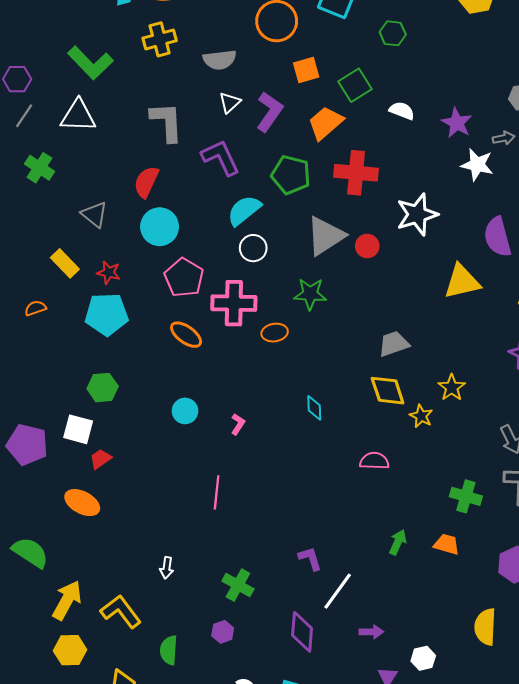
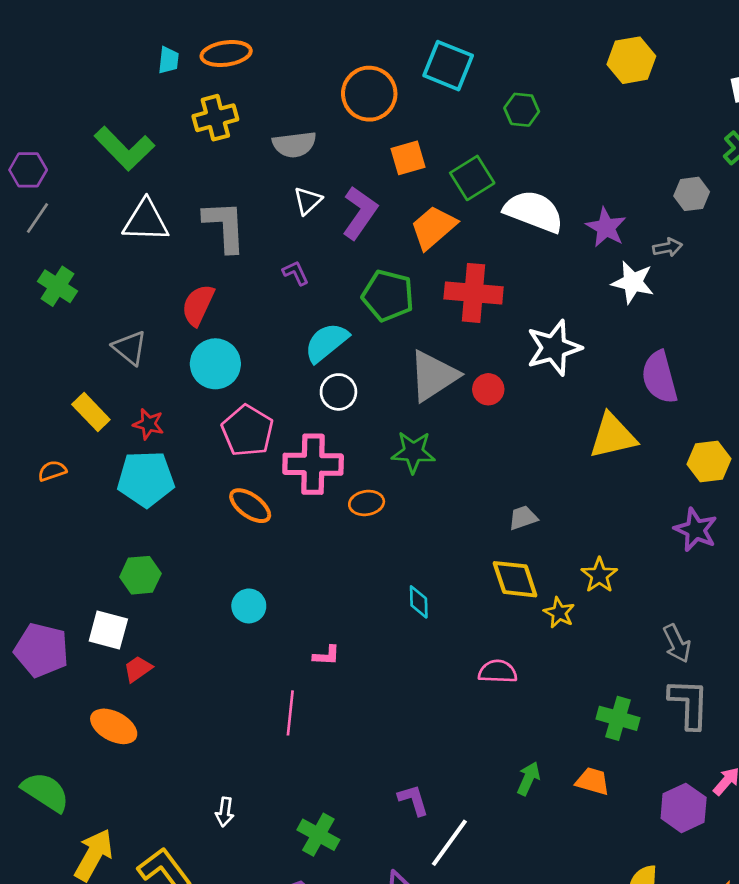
white semicircle: (402, 111) -> (534, 211), size x1.8
white triangle: (78, 116) -> (146, 221), moved
purple L-shape: (221, 157) -> (296, 273), size x0.5
gray trapezoid: (394, 344) -> (523, 518), size x0.7
pink L-shape: (238, 424) -> (326, 655), moved, turned 60

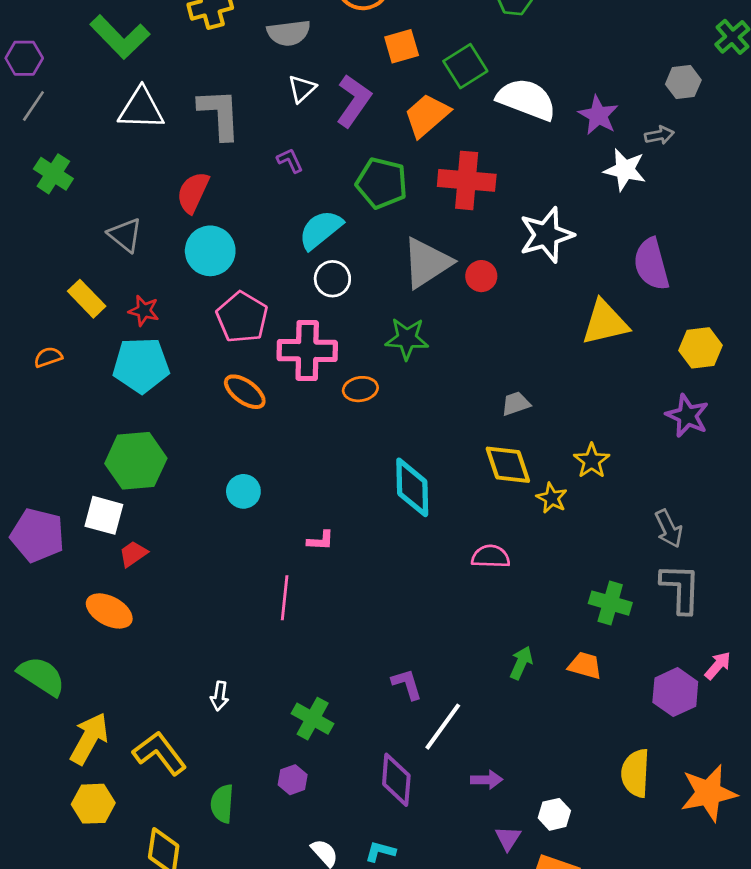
green hexagon: (140, 575) -> (136, 461), size x1.5
cyan diamond: (419, 602) -> (412, 487), size x1.8

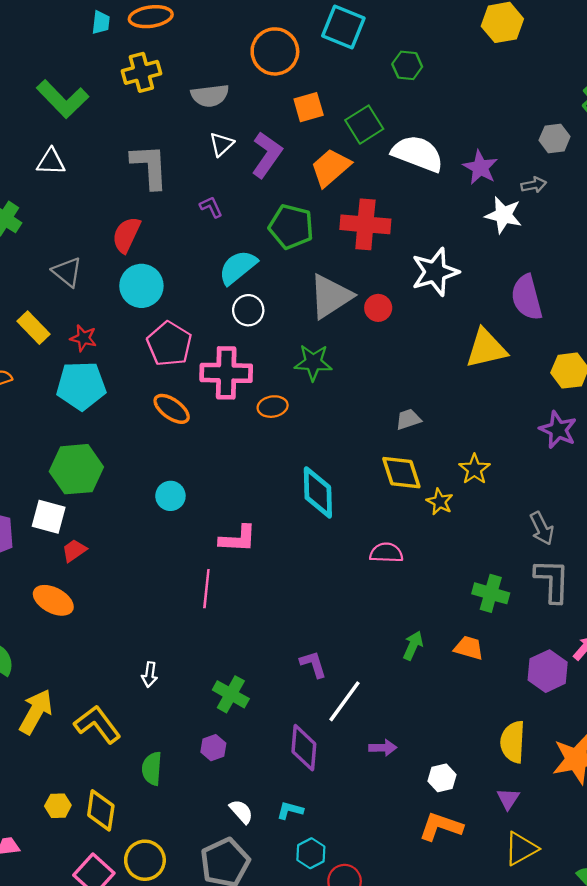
white triangle: (141, 109) -> (51, 162), moved, size x0.7
pink L-shape: (321, 541) -> (238, 539), size x1.6
yellow hexagon: (93, 804) -> (58, 806), moved, size x0.7
purple triangle: (508, 838) -> (508, 799), moved

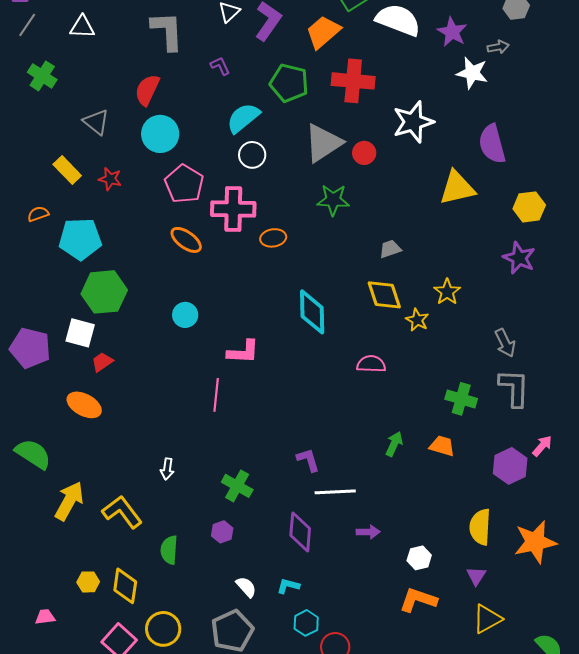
green star: (313, 362) -> (333, 200), moved
cyan pentagon: (81, 386) -> (80, 239), moved
white line: (345, 701) -> (335, 492), turned 51

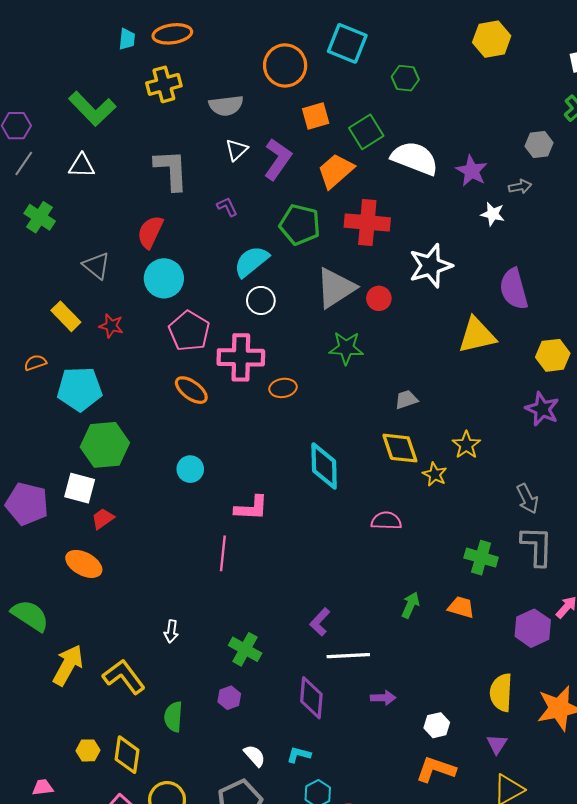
white star: (472, 73) -> (493, 214), size x0.7
purple L-shape: (308, 460) -> (320, 622), turned -120

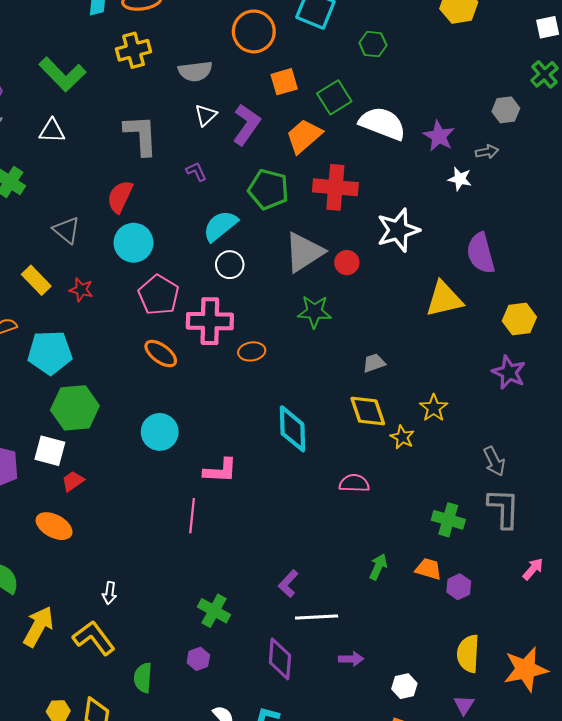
cyan circle: (190, 469) -> (160, 432), size x1.4
purple hexagon: (533, 628) -> (459, 587), moved, size x0.7
white arrow: (171, 631) -> (109, 593), moved

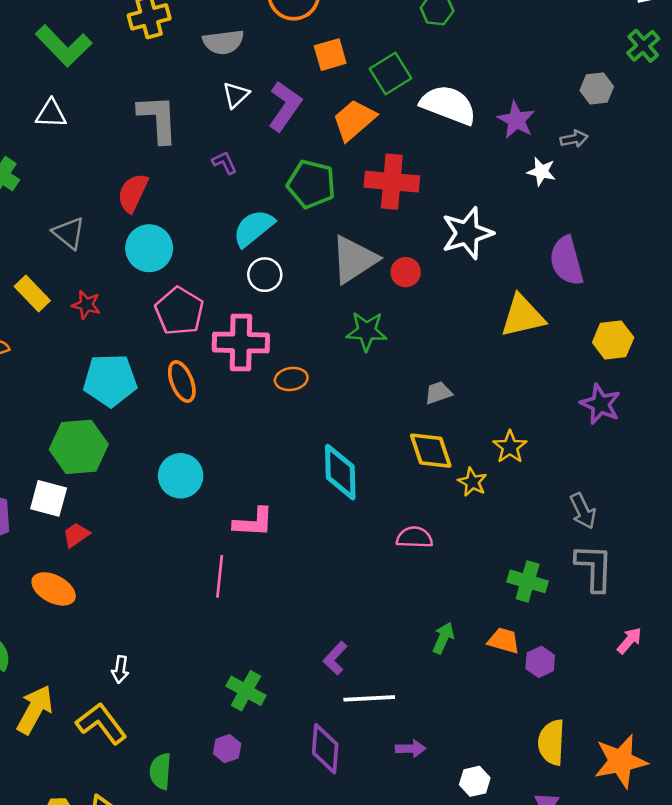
cyan pentagon: (50, 352) -> (110, 380), moved
orange ellipse: (161, 354) -> (182, 381), turned 32

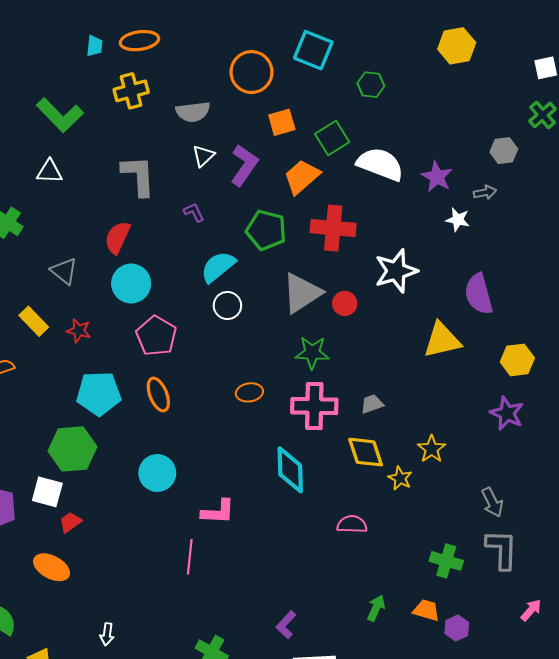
pink cross: (241, 343) -> (314, 406), moved

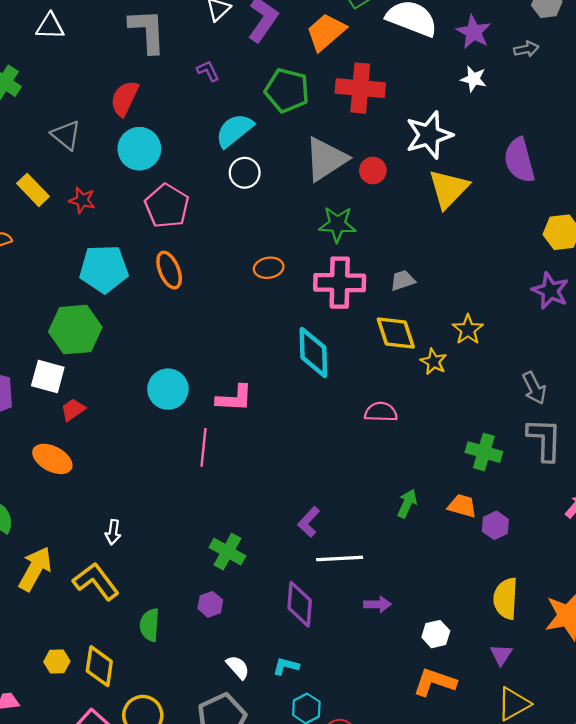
white star: (458, 220) -> (474, 79), moved
yellow triangle: (442, 340) -> (448, 189), moved, turned -33
cyan circle: (157, 473) -> (168, 389), moved

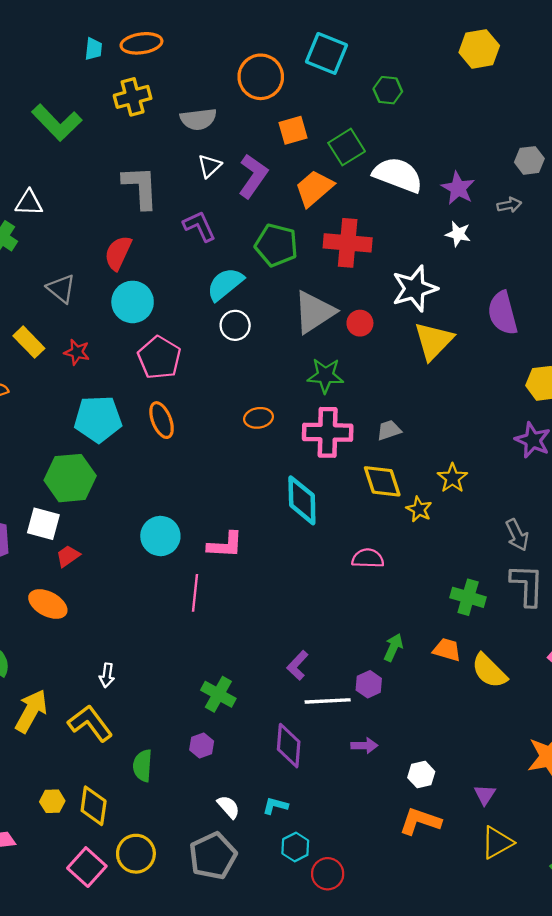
white triangle: (50, 26) -> (29, 203), moved
purple L-shape: (208, 71) -> (199, 226), size x1.5
purple hexagon: (495, 525) -> (369, 684), moved
yellow semicircle: (506, 599) -> (489, 671), moved, turned -48

